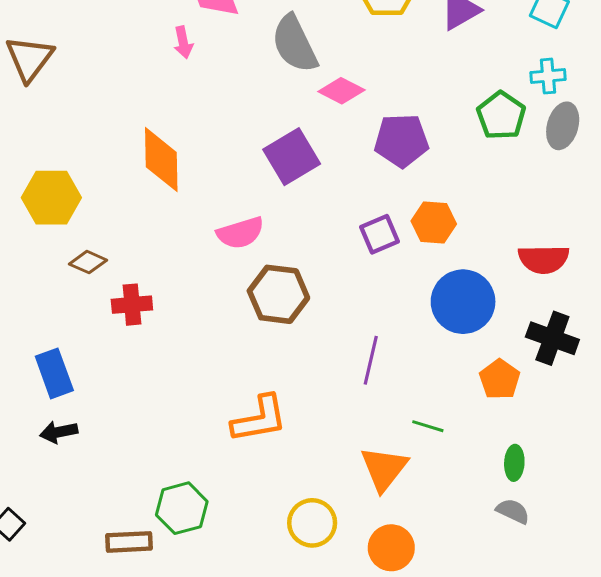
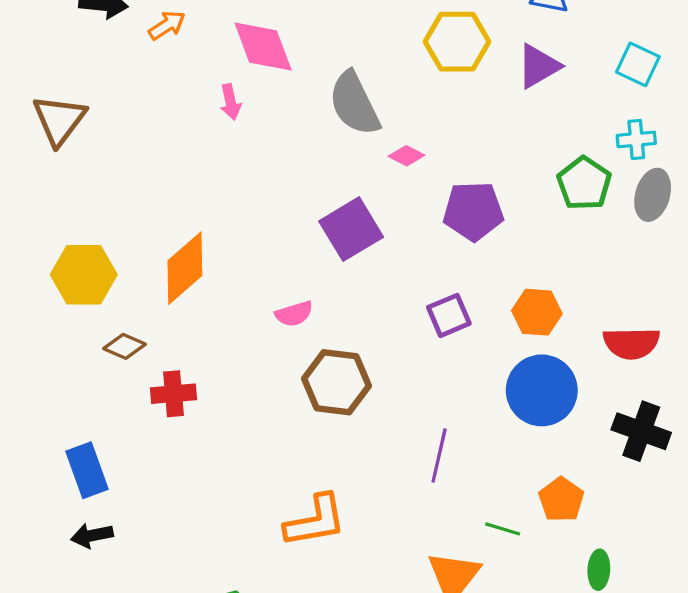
pink diamond: (341, 91) -> (406, 156), size x0.7
orange diamond: (161, 160) -> (185, 268), moved, turned 50
orange hexagon: (434, 223) -> (537, 312), moved
pink semicircle: (240, 233) -> (294, 314), size x0.7
orange pentagon: (500, 379) -> (561, 500), moved

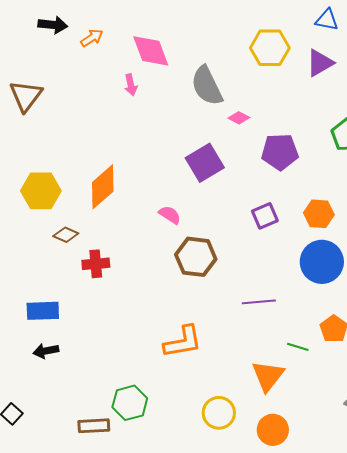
pink semicircle: (294, 314) -> (170, 215), turned -130
purple line: (439, 456) -> (259, 302), turned 72
blue rectangle: (87, 470) -> (43, 311), turned -72

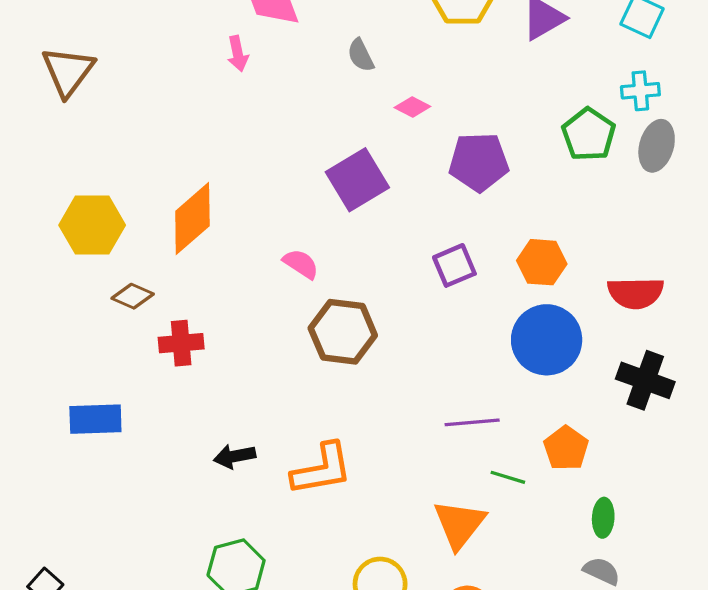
gray semicircle: (207, 86) -> (361, 55), size x0.5
purple line: (259, 302) -> (472, 422), moved
black arrow: (46, 351) -> (234, 456), moved

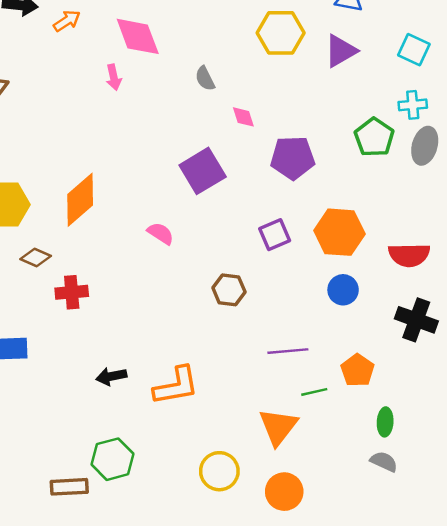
pink diamond: (412, 107) -> (243, 117), turned 45
orange hexagon: (542, 262) -> (339, 232), size x1.4
brown hexagon: (343, 332) -> (229, 290), moved, size x0.7
blue circle: (547, 340) -> (343, 290), size x0.6
green line: (508, 477) -> (314, 392), turned -30

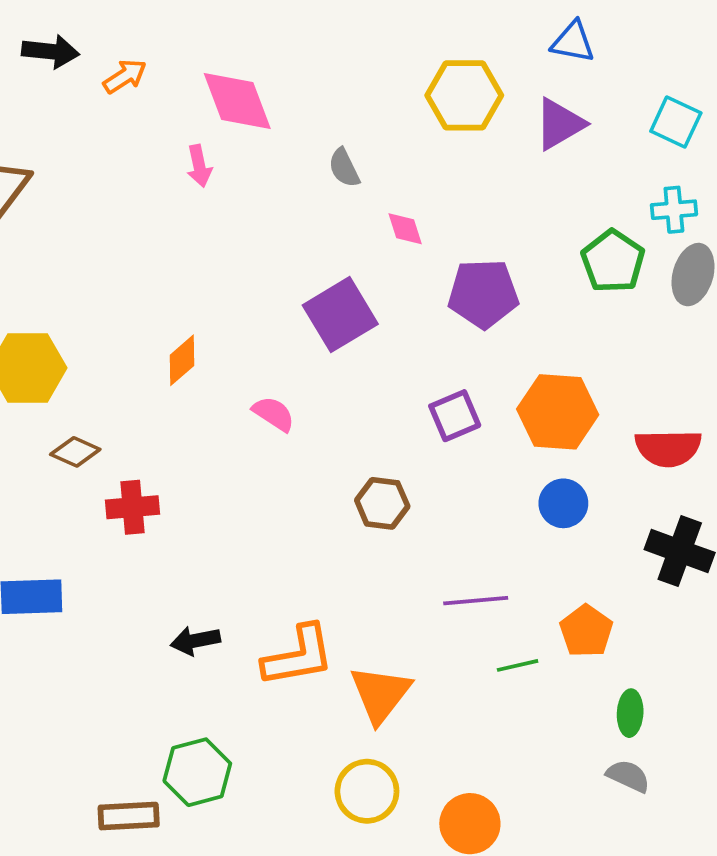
orange diamond: (80, 200) -> (182, 360), moved, size x0.6
orange triangle: (278, 427) -> (380, 694), moved

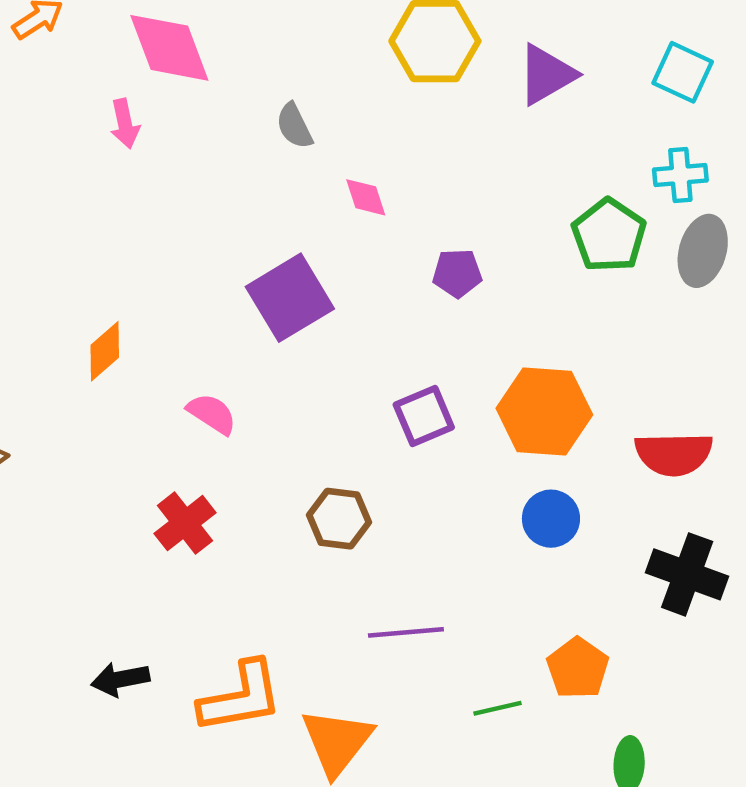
purple pentagon: (483, 294) -> (457, 273), size x0.6
red cross: (132, 507) -> (185, 523), moved, turned -33
purple line: (476, 601) -> (406, 632), moved

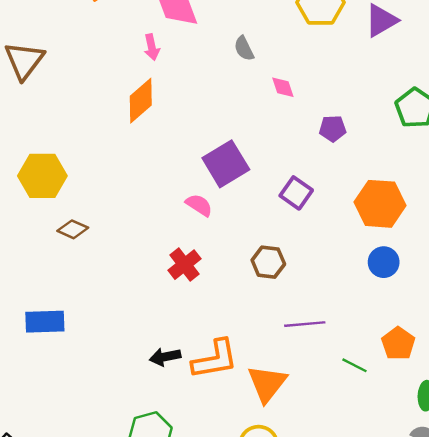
purple square: (290, 298) -> (226, 164), moved
orange diamond: (105, 351) -> (141, 101), moved, size x1.4
purple square: (424, 416) -> (296, 193), moved, turned -32
black arrow: (120, 679) -> (165, 357), moved
green line: (497, 708) -> (354, 365), turned 40

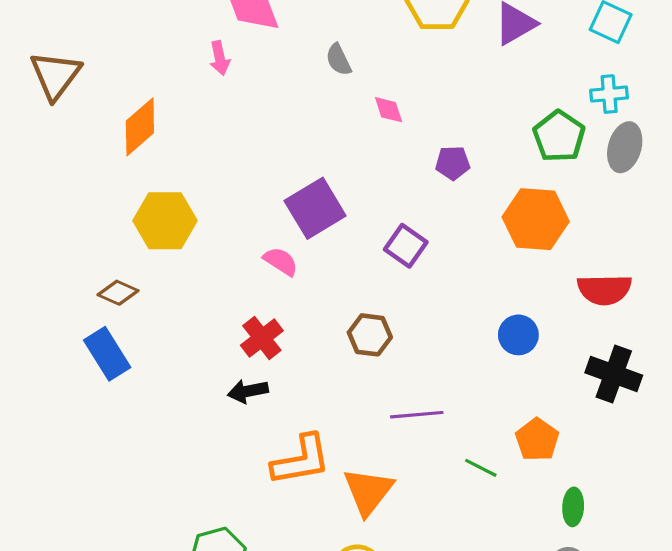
orange diamond: (141, 101) -> (140, 127), moved
yellow hexagon: (42, 176) -> (165, 221), moved
orange hexagon: (380, 204) -> (536, 219), moved
blue rectangle: (45, 322) -> (107, 354), moved, turned 60
black arrow: (165, 357) -> (248, 391), moved

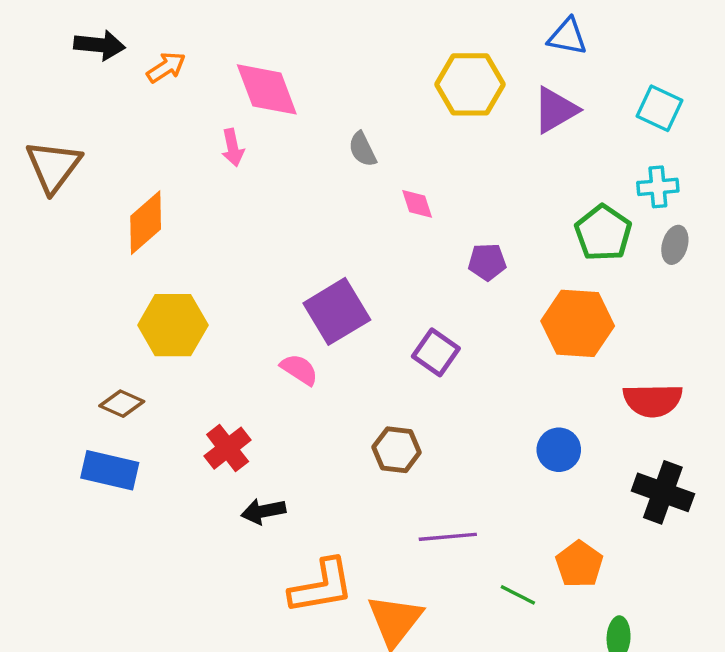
gray ellipse: (625, 147) -> (675, 245), size x0.7
red cross: (262, 338) -> (228, 448), moved
blue rectangle: (107, 354) -> (110, 470), turned -45

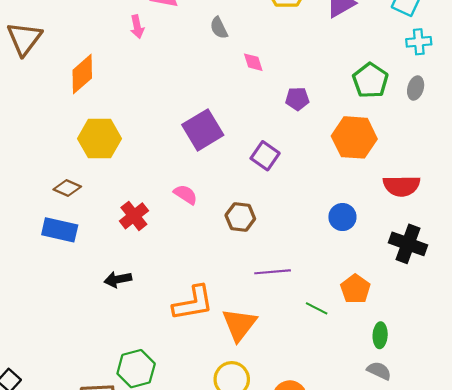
cyan cross: (658, 187) -> (419, 42), moved
pink semicircle: (299, 369) -> (186, 194), moved
black arrow: (263, 511) -> (118, 279), moved

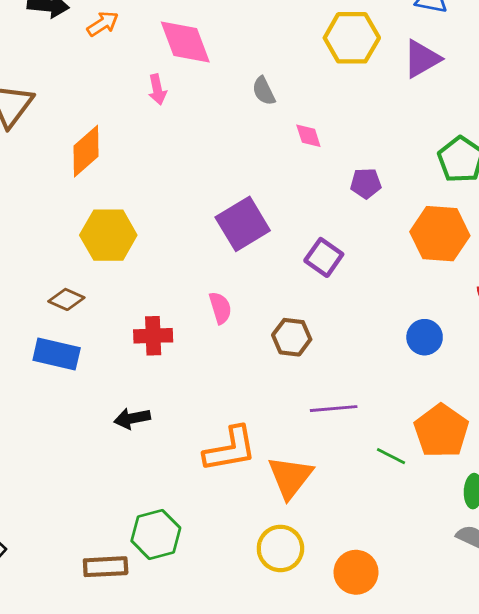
pink semicircle: (186, 194) -> (220, 308), turned 40
red cross: (134, 216) -> (153, 336), turned 36
orange pentagon: (355, 289) -> (441, 431), size x1.4

